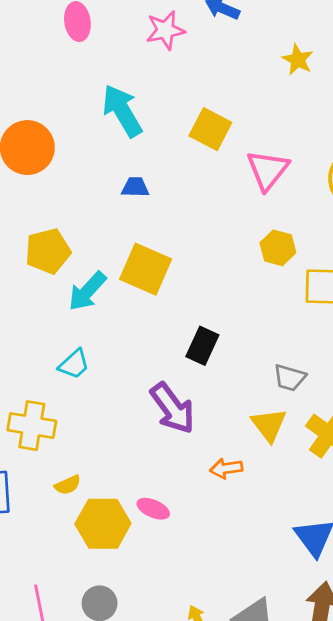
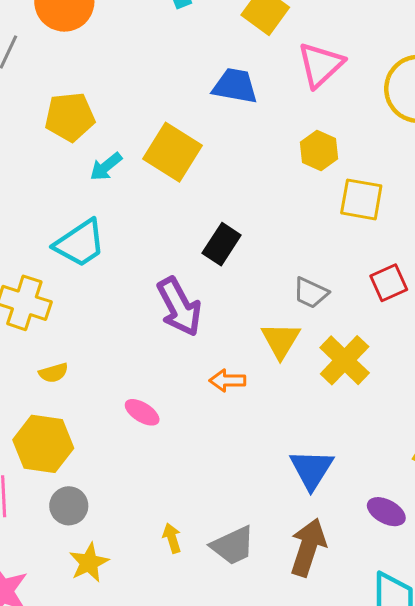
blue trapezoid: (135, 187) -> (235, 86), moved, size x1.5
cyan arrow: (87, 291) -> (106, 167), size x0.7
cyan trapezoid: (74, 364) -> (80, 243), size x1.5
yellow hexagon: (103, 524) -> (43, 444), moved

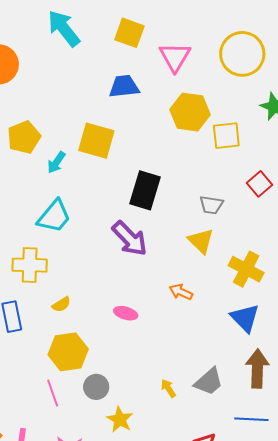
yellow hexagon: (319, 151) -> (190, 112), size x1.5
black rectangle: (222, 244) -> (145, 190), size x1.4
yellow cross: (345, 360) -> (246, 269), moved
orange arrow: (227, 381) -> (181, 292), moved, turned 40

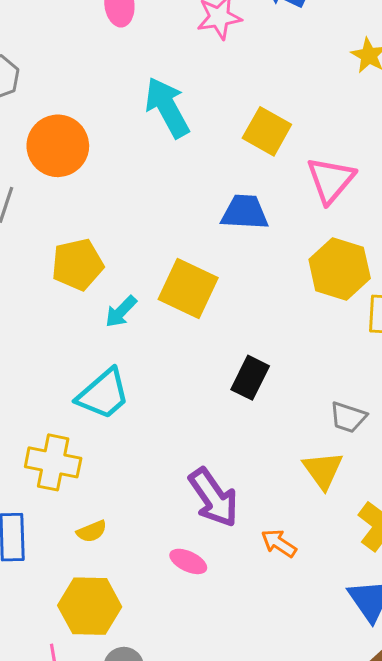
black rectangle: (145, 190) -> (250, 378), size x0.7
purple arrow: (130, 239) -> (214, 498), moved

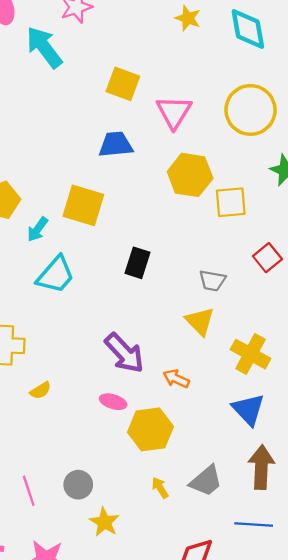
cyan arrow: (167, 107) -> (44, 47), moved
cyan trapezoid: (103, 394) -> (56, 275), moved
yellow hexagon: (90, 606) -> (150, 429), moved

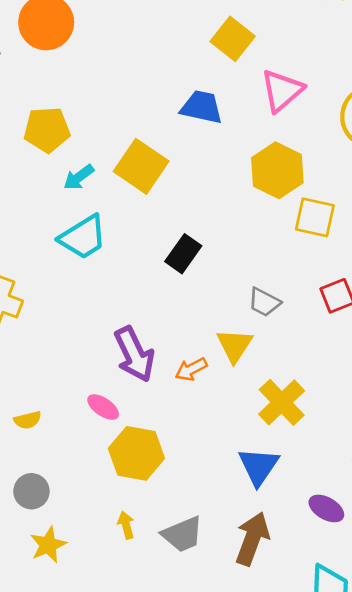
orange arrow: (176, 379) -> (191, 369), moved, turned -70
yellow semicircle: (40, 390) -> (28, 420), moved

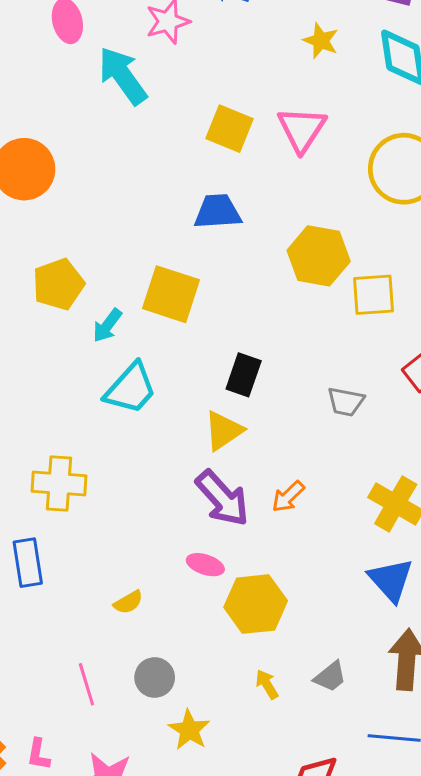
pink triangle: (282, 91) -> (302, 129), moved
yellow triangle: (235, 345) -> (224, 431), moved, turned 39
gray trapezoid: (182, 534) -> (330, 677), size x0.7

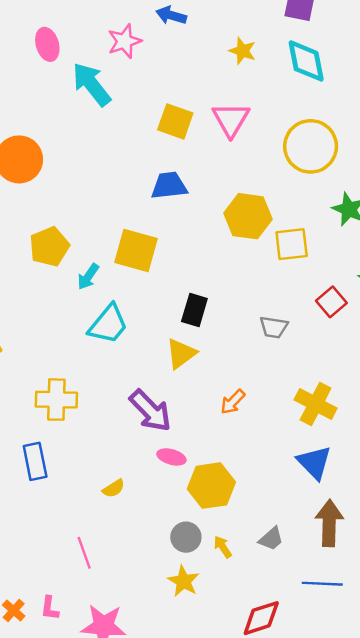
purple arrow: (222, 498) -> (150, 411), moved
gray circle: (155, 677) -> (186, 537), moved
yellow star: (189, 730) -> (184, 581), moved

